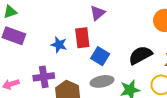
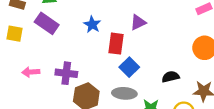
blue star: (59, 45) -> (92, 25), moved
black semicircle: (140, 55) -> (171, 77), size x0.7

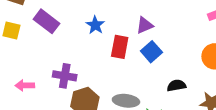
blue square: (129, 67) -> (151, 52), moved
pink arrow: (31, 72) -> (25, 85), moved

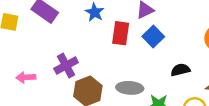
purple cross: (65, 76) -> (66, 66), turned -35

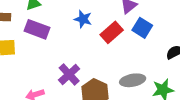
red rectangle: (121, 33) -> (112, 32), turned 55

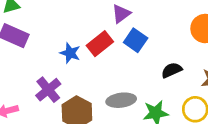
blue star: (83, 19) -> (70, 53), moved

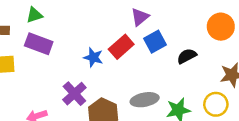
blue square: (136, 40) -> (155, 42), turned 30
black semicircle: (172, 70) -> (187, 56), moved

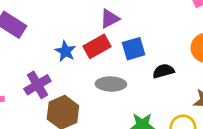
purple triangle: (140, 17) -> (110, 19), moved
gray ellipse: (145, 100) -> (111, 84), moved

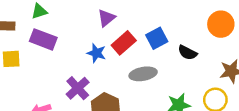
purple triangle: (110, 19) -> (106, 18), moved
black semicircle: (163, 71) -> (187, 53), turned -126

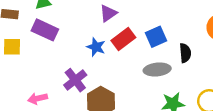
black semicircle: (187, 53) -> (185, 53), turned -126
gray ellipse: (143, 74) -> (157, 69), moved

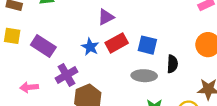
purple rectangle: (45, 30) -> (43, 46), moved
blue square: (156, 37) -> (147, 45), turned 30

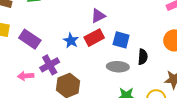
purple triangle: (106, 17) -> (98, 16), moved
pink arrow: (29, 87) -> (26, 76), moved

